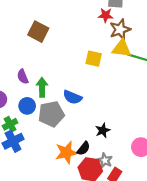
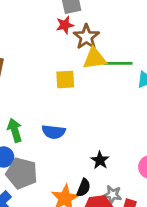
gray pentagon: (51, 114) -> (22, 173), moved, turned -30

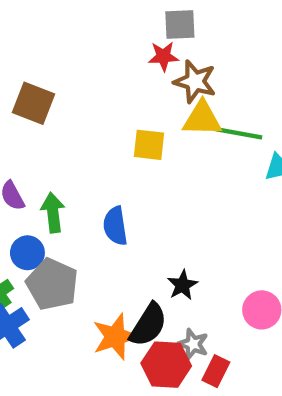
brown star: (86, 37) -> (195, 81), turned -30
blue semicircle: (54, 132) -> (115, 226), turned 65
black semicircle: (84, 188) -> (148, 325), size x1.5

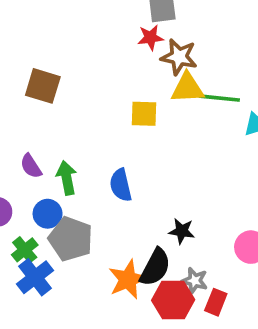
black star: (182, 285) -> (182, 231), turned -30

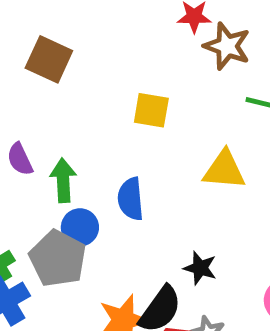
yellow triangle: (188, 88) -> (224, 170), moved
yellow square: (144, 114) -> (151, 110), moved
blue circle: (48, 214) -> (80, 227), moved

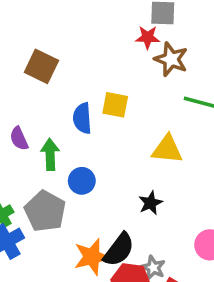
blue semicircle: (131, 199) -> (82, 118), moved
blue circle: (80, 227) -> (82, 181), moved
black star: (200, 268) -> (150, 203), moved, turned 30

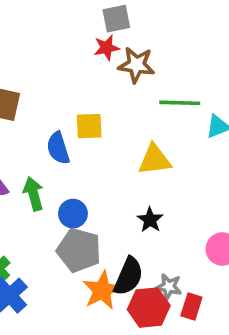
gray pentagon: (45, 211) -> (79, 250), moved

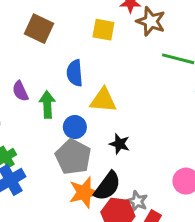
yellow square: (89, 126) -> (103, 30), moved
yellow triangle: (154, 160) -> (103, 100), moved
black star: (150, 220) -> (119, 144), moved, turned -30

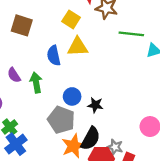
yellow square: (103, 30) -> (71, 19), turned 30
yellow triangle: (103, 100) -> (78, 47), moved
blue circle: (75, 127) -> (72, 96), moved

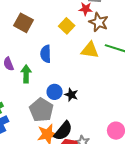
yellow triangle: (78, 47) -> (90, 50), moved
black star: (95, 105) -> (71, 95), moved

